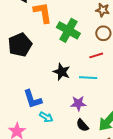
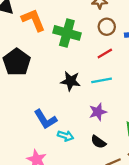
black semicircle: (82, 125) -> (98, 142), moved

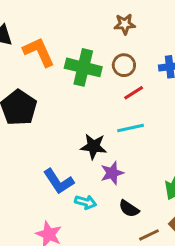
brown circle: (107, 27) -> (124, 65), moved
black star: (71, 81) -> (94, 146), moved
purple star: (98, 112) -> (112, 173), moved

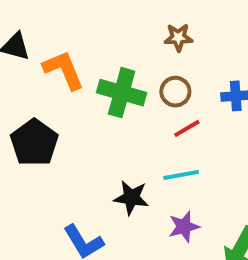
purple star: (112, 173) -> (184, 227), moved

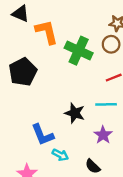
brown circle: (175, 92) -> (111, 44), moved
purple star: (184, 227) -> (103, 135), turned -30

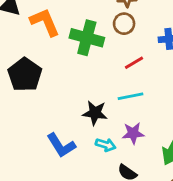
purple star: (103, 135) -> (133, 133), turned -30
cyan arrow: (60, 155) -> (106, 145), moved

